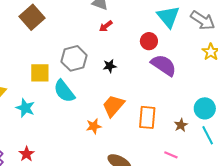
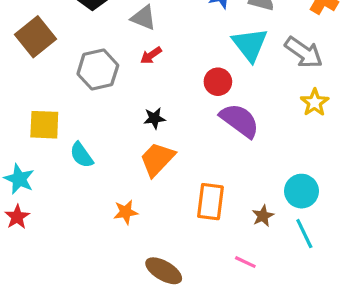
gray hexagon: (74, 58) -> (98, 70), moved
cyan semicircle: (64, 91) -> (81, 155), size x0.7
orange trapezoid: (113, 106) -> (157, 159), moved
red star: (27, 154) -> (17, 217), moved

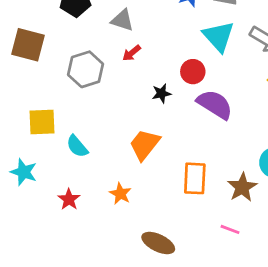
brown square: (35, 37) -> (28, 45), turned -32
black star: (154, 118) -> (161, 93), moved
orange star: (126, 212) -> (120, 194), turned -30
brown star: (263, 216) -> (242, 187), size x1.5
red star: (17, 217) -> (69, 199), moved

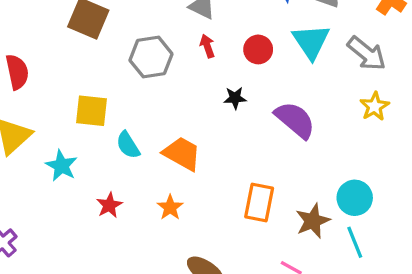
red arrow: (132, 53) -> (207, 46), turned 102
red circle: (193, 72) -> (258, 49), moved
orange trapezoid: (145, 145) -> (182, 154), moved, turned 72

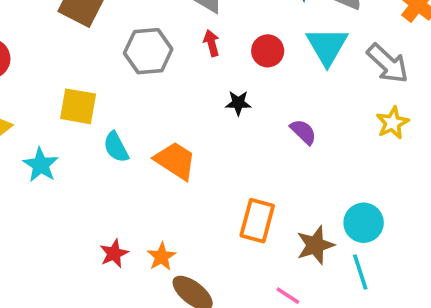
purple semicircle: (295, 120) -> (303, 132), size x0.6
red star: (109, 205) -> (114, 253), moved
orange star: (170, 207) -> (161, 257), moved

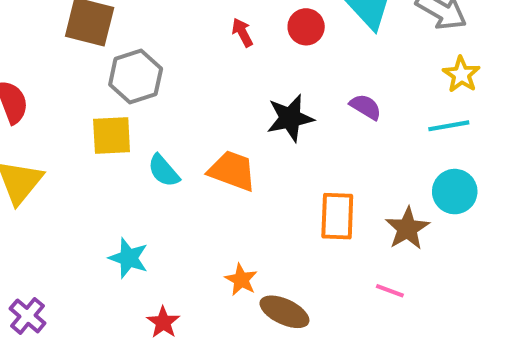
gray hexagon: (148, 51) -> (136, 77), moved
black star: (238, 103) -> (290, 118), moved, size x1.6
cyan star: (41, 165) -> (128, 258), moved
red star: (114, 253) -> (163, 322), moved
cyan line: (360, 272) -> (449, 126), moved, turned -69

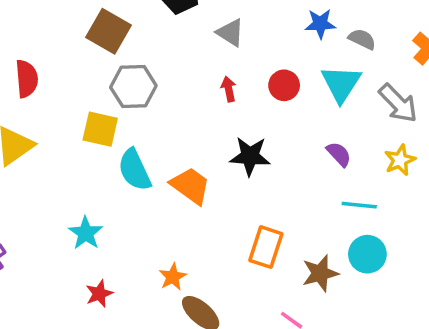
red arrow: (242, 32) -> (229, 89), moved
purple semicircle: (366, 107) -> (339, 154), moved
cyan line: (449, 126) -> (359, 205), moved
cyan semicircle: (164, 171) -> (135, 170), size x1.4

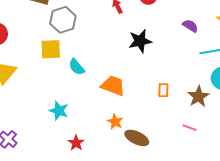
cyan semicircle: (135, 170) -> (77, 67), size x0.7
orange trapezoid: (190, 186) -> (113, 86), moved
orange rectangle: (266, 247) -> (163, 90), size x0.6

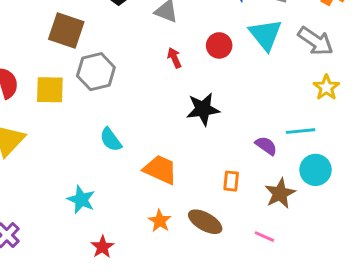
purple semicircle: (190, 26) -> (266, 146), moved
yellow square: (51, 49) -> (50, 90), moved
brown ellipse: (137, 138) -> (205, 222), moved

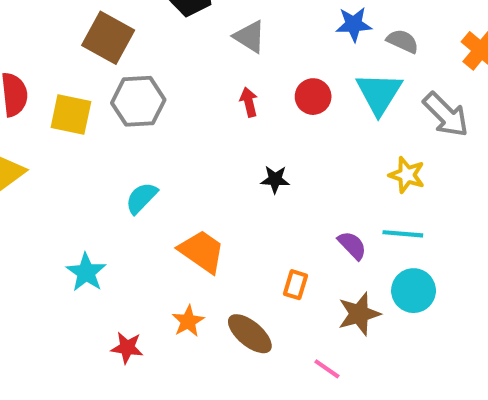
yellow star: (326, 87) -> (407, 175), moved, turned -30
black star: (203, 109) -> (275, 179), size x0.6
cyan semicircle: (111, 140) -> (141, 198), turned 70
red star: (102, 247) -> (127, 348), moved, turned 30

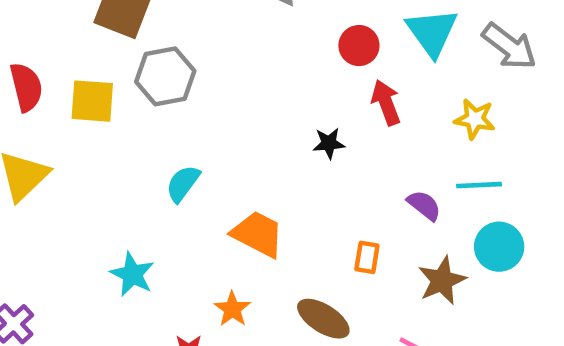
red arrow: (249, 102) -> (386, 103), moved, size x1.4
orange star: (188, 321) -> (232, 309), moved

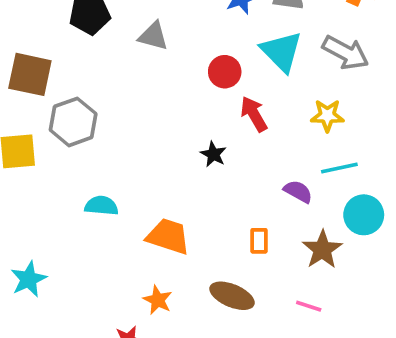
black star: (329, 143) -> (213, 154), turned -30
cyan semicircle: (183, 184) -> (101, 206), turned 68
cyan star: (132, 274) -> (29, 279), moved, turned 30

